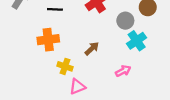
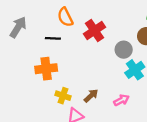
brown arrow: (92, 49) -> (91, 96), moved

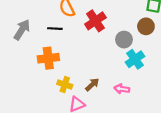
gray arrow: (18, 27) -> (22, 30), moved
pink arrow: (121, 100) -> (122, 89), turned -144

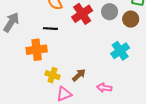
black line: (55, 29) -> (50, 29), moved
gray circle: (124, 40) -> (110, 12), moved
pink arrow: (122, 89) -> (104, 88), moved

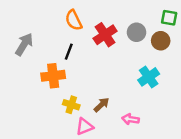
black line: (50, 29) -> (69, 52), turned -72

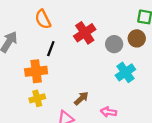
orange semicircle: (74, 20) -> (43, 19), moved
gray circle: (136, 32) -> (114, 44), moved
yellow cross: (71, 105) -> (37, 98), moved, turned -35

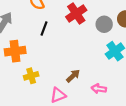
orange cross: (36, 71) -> (15, 51), moved

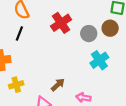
black line: (44, 29) -> (19, 34), moved

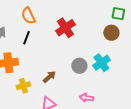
gray circle: (89, 34) -> (79, 66), moved
brown arrow: (58, 85) -> (49, 77), moved

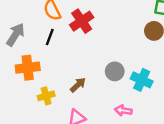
red cross: (65, 28) -> (82, 21), moved
cyan cross: (101, 63) -> (142, 80), moved, turned -30

